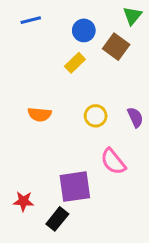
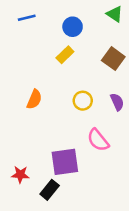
green triangle: (132, 16) -> (115, 14), turned -36
brown square: (116, 47) -> (113, 59), moved
orange semicircle: (40, 114) -> (34, 99), turned -72

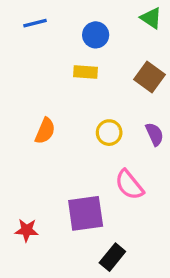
yellow rectangle: (65, 55) -> (86, 72), turned 48
black rectangle: (50, 190) -> (112, 257), moved

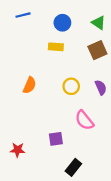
green triangle: (151, 18) -> (99, 23), moved
brown square: (149, 77) -> (97, 50), turned 30
purple square: (86, 213) -> (56, 139), size x0.6

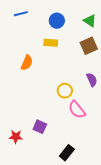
orange semicircle: (30, 85) -> (27, 63), moved
yellow circle: (71, 86) -> (65, 91), moved
purple square: (56, 139) -> (40, 127), moved, turned 32

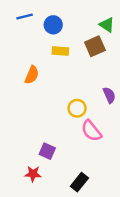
blue circle: (57, 21) -> (53, 25), moved
brown square: (89, 46) -> (95, 46), moved
red star: (16, 137) -> (33, 174), moved

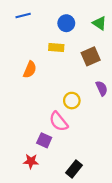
blue circle: (53, 25) -> (66, 23), moved
brown square: (95, 46) -> (91, 56), moved
pink semicircle: (91, 131) -> (59, 122), moved

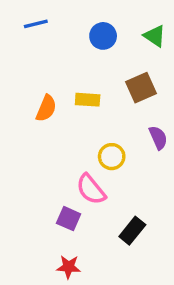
yellow rectangle: (56, 47) -> (88, 100), moved
red star: (31, 161) -> (69, 267), moved
black rectangle: (74, 169) -> (132, 231), moved

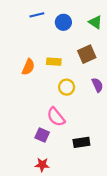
blue line: (36, 24) -> (37, 15), moved
yellow circle: (112, 157) -> (67, 87), moved
black rectangle: (132, 231) -> (81, 142), turned 42

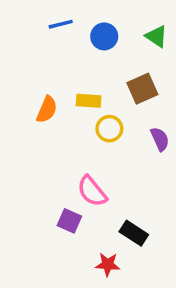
yellow circle: (67, 87) -> (109, 129), moved
black rectangle: (81, 142) -> (134, 233), turned 42
red star: (42, 165) -> (108, 264), moved

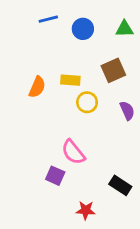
green triangle: (156, 36) -> (124, 29), turned -36
black rectangle: (134, 233) -> (120, 185), moved

